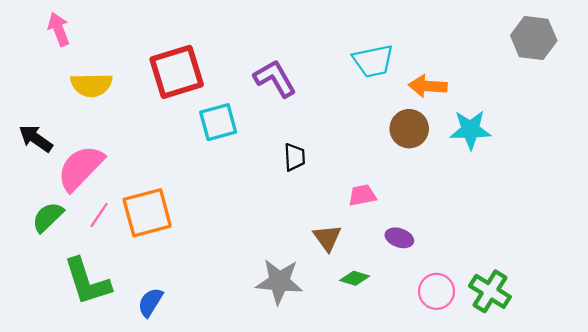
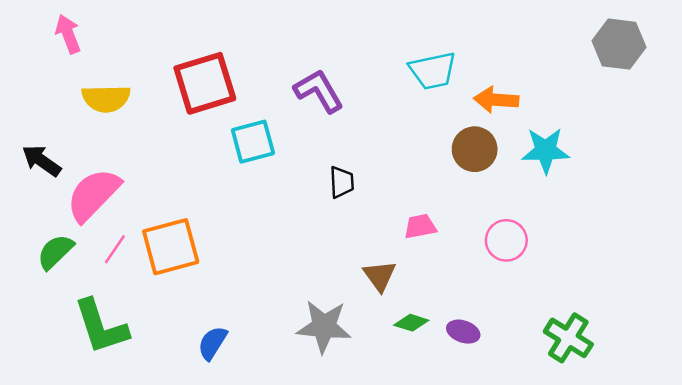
purple ellipse: (399, 238) -> (463, 332), moved
pink circle: (436, 291) -> (506, 240), moved
blue semicircle: (150, 302) -> (212, 343), moved

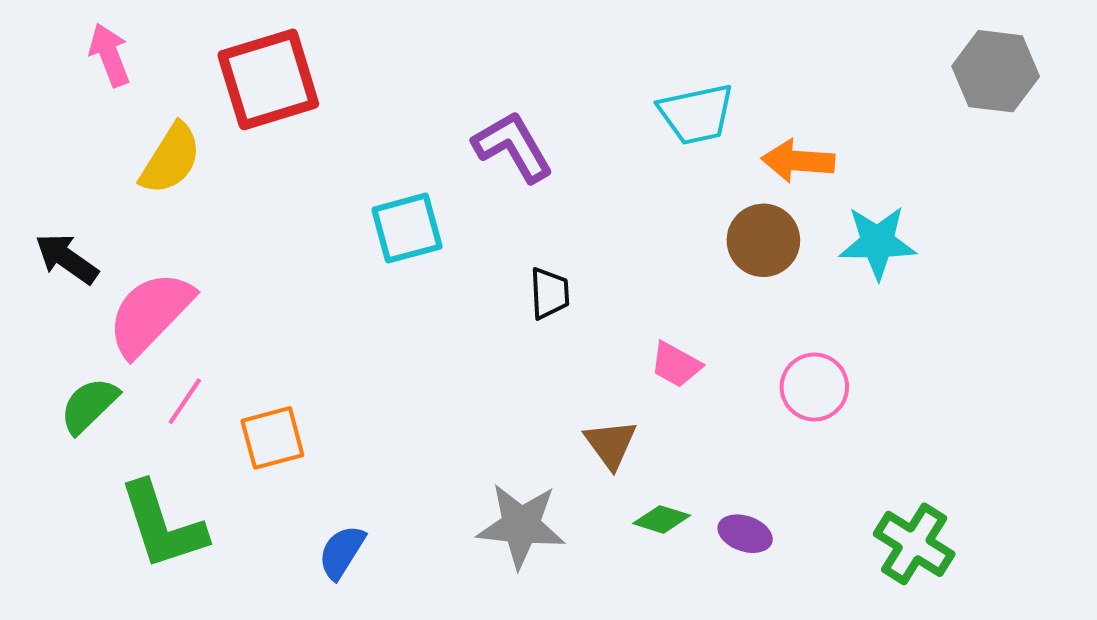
red square: (205, 83) -> (268, 79), moved
yellow semicircle: (106, 99) -> (171, 159), turned -57
pink trapezoid: (420, 226) -> (676, 365), turned -140
orange square: (171, 247) -> (272, 438), moved, size x0.7

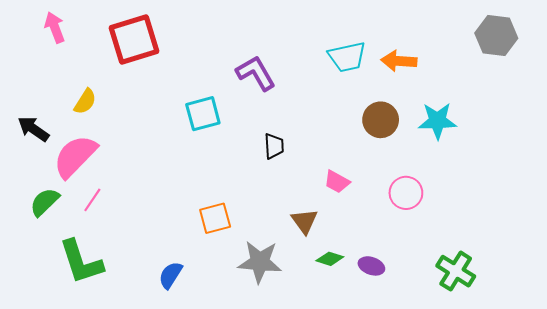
yellow semicircle: (171, 159) -> (85, 102), moved, size x0.7
orange arrow: (798, 161) -> (399, 61), moved
orange square: (272, 438) -> (215, 218), moved

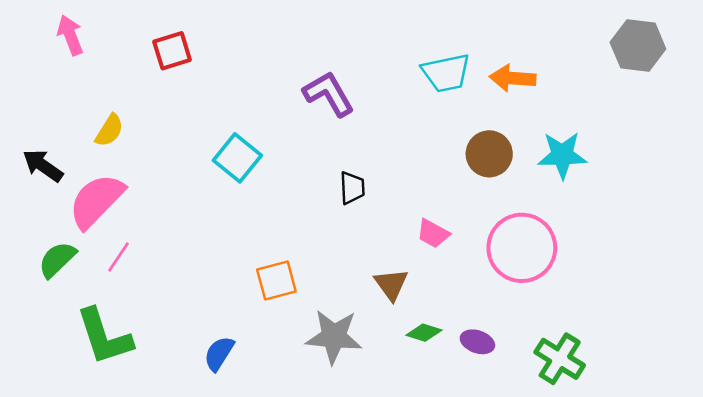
red square: (134, 40) -> (172, 51), size x0.6
cyan square: (203, 114) -> (237, 158), moved, turned -36
pink circle: (406, 193) -> (522, 248), size x1.6
green cross: (456, 271) -> (560, 359), moved

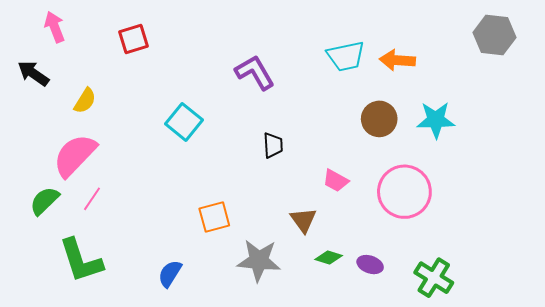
black arrow: (43, 166) -> (33, 73), moved

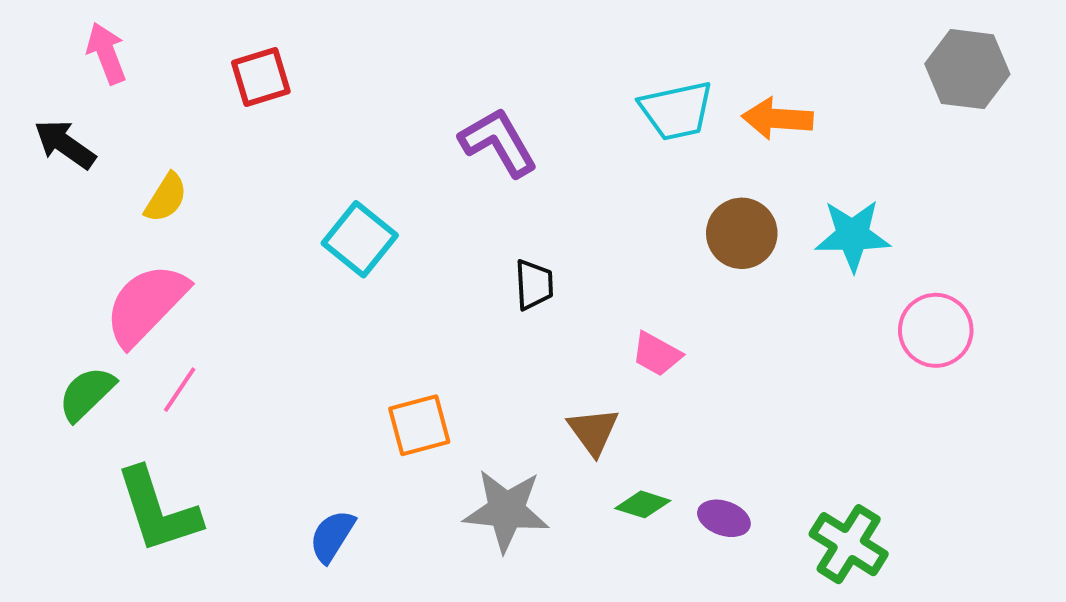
pink circle: (404, 192) -> (936, 330), moved, size x0.7

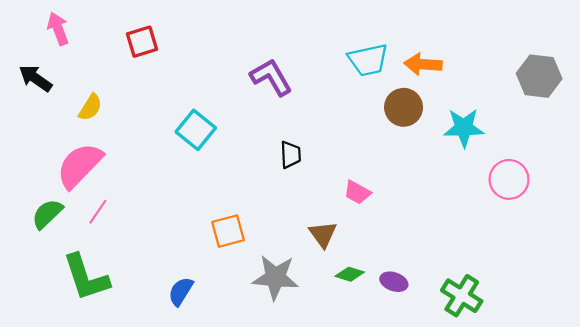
gray hexagon: (967, 69) -> (539, 76), moved
brown circle: (742, 233) -> (404, 107), moved

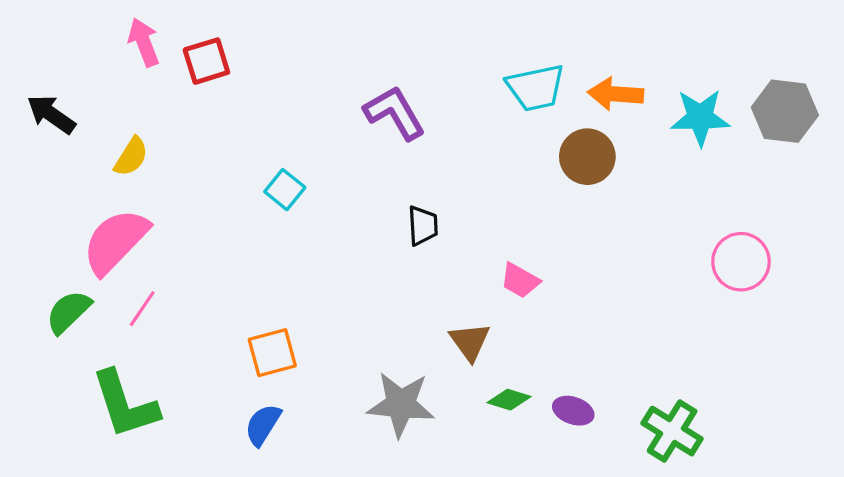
pink arrow: (58, 29) -> (144, 42), moved
cyan star: (464, 128) -> (700, 117), moved
cyan square: (196, 130) -> (285, 190), size x0.7
orange square: (228, 231) -> (272, 353), moved

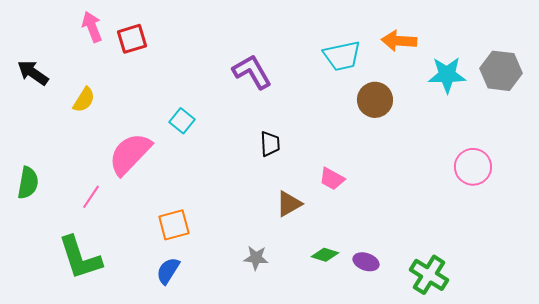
orange arrow: (616, 94) -> (399, 41), moved
pink semicircle: (116, 241) -> (130, 154), moved
green semicircle: (68, 312) -> (28, 183), moved, turned 144
brown triangle: (470, 342) -> (289, 204), moved, turned 36
gray star: (401, 404) -> (256, 258), size x0.6

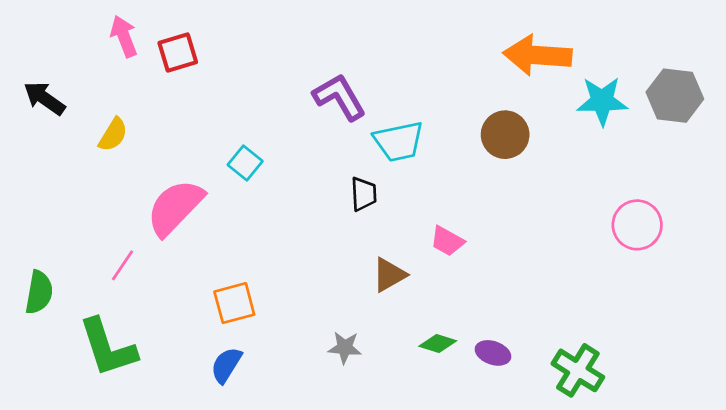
orange arrow: (399, 41) -> (537, 55), size x1.4
cyan trapezoid: (342, 56) -> (399, 141), moved
green semicircle: (28, 183) -> (39, 292), moved

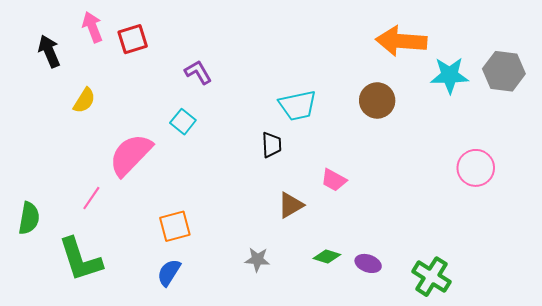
purple L-shape: (339, 97) -> (198, 72), moved, size x0.7
black arrow: (44, 98) -> (49, 51), moved, turned 32

